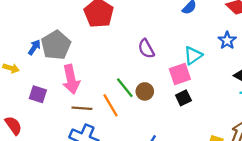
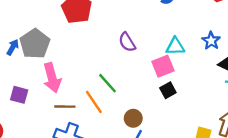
blue star: (227, 40) -> (211, 41), moved
cyan triangle: (193, 55) -> (175, 46), turned 36
brown circle: (145, 91) -> (133, 118), moved

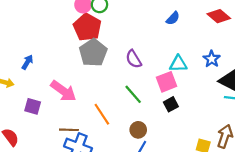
gray pentagon: (35, 44) -> (93, 53), moved
pink arrow: (52, 78) -> (63, 91), turned -40
green line: (107, 83) -> (133, 94), moved
brown line: (65, 107) -> (69, 130), moved

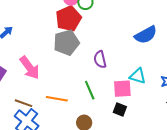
blue semicircle: (173, 18) -> (146, 35), size x1.6
black square: (171, 104) -> (120, 110), turned 32
orange line: (102, 114) -> (57, 99), turned -65

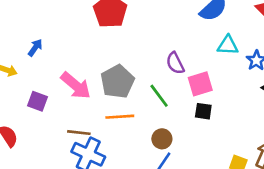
gray pentagon: (66, 43) -> (117, 81), moved
purple semicircle: (100, 59) -> (175, 63), moved
cyan triangle: (138, 76) -> (228, 45), moved

